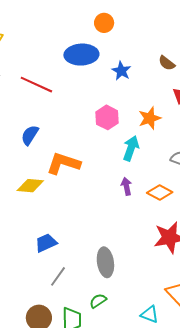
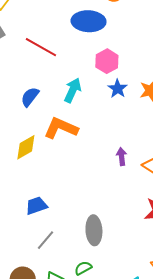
blue star: (121, 71) -> (118, 89), moved
pink hexagon: (107, 117) -> (107, 61), moved
cyan arrow: (131, 148) -> (73, 90), moved
yellow diamond: (30, 186) -> (26, 147), turned -40

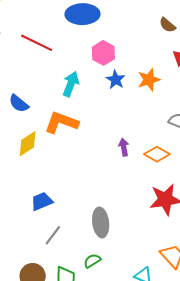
blue semicircle: (30, 97) -> (19, 103), moved, turned -85

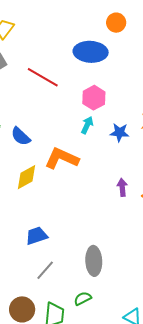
pink hexagon: (103, 53) -> (94, 98), moved
blue star: (116, 80) -> (120, 133), moved, turned -30
cyan arrow: (71, 84) -> (87, 125), moved, size x0.7

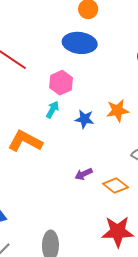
blue ellipse: (91, 52) -> (80, 43), moved
purple arrow: (122, 187) -> (84, 174), turned -114

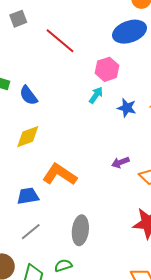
blue ellipse: (80, 43) -> (130, 32), turned -32
orange L-shape: (25, 141) -> (60, 175), moved

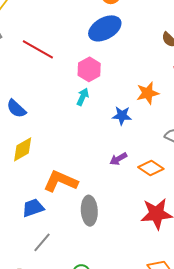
blue star: (127, 108) -> (122, 116), moved
gray ellipse: (80, 230) -> (89, 211), moved

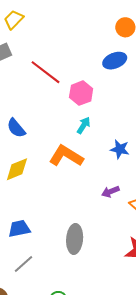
blue ellipse: (105, 28) -> (115, 61), size x0.7
pink hexagon: (89, 69) -> (81, 93), moved
orange L-shape: (61, 181) -> (66, 156), moved

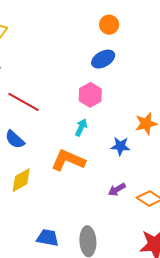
red line: (46, 72) -> (24, 102), moved
pink hexagon: (81, 93) -> (90, 95), moved
blue trapezoid: (19, 229) -> (48, 238), moved, turned 30

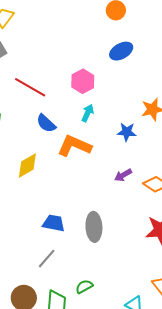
blue ellipse: (103, 59) -> (121, 51), moved
pink hexagon: (90, 95) -> (83, 81), moved
blue semicircle: (15, 139) -> (46, 123), moved

